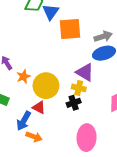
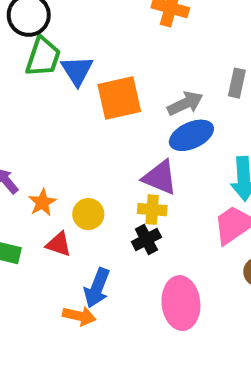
yellow circle: (46, 86) -> (88, 214), size x0.6
red triangle: (39, 107) -> (59, 244), moved
blue arrow: (24, 121) -> (97, 288), moved

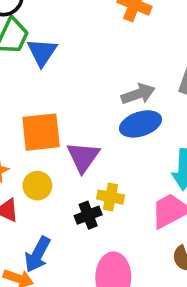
orange square: (119, 98) -> (41, 132), moved
purple triangle: (160, 178) -> (83, 157), moved, turned 36
yellow cross: (152, 210) -> (111, 197), moved

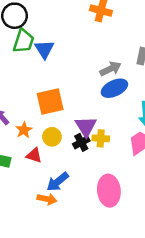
purple triangle: (83, 157) -> (86, 126), moved
black cross: (88, 215) -> (81, 142), moved
blue arrow: (38, 254) -> (58, 182), turned 30

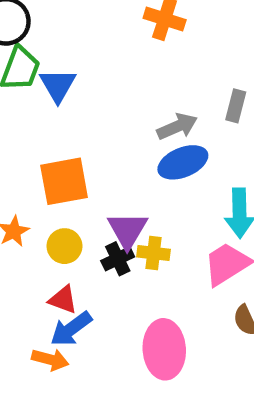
red triangle: (34, 155) -> (63, 300), moved

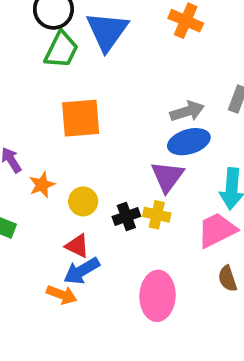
blue triangle: (58, 85) -> (107, 31), moved, size x1.4
orange square: (64, 181) -> (81, 118), moved
purple triangle: (127, 230) -> (167, 177), moved

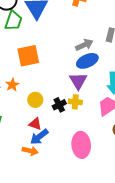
orange star: (42, 185) -> (12, 85), moved

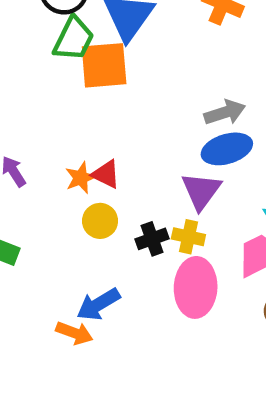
orange square: (28, 56) -> (104, 65), moved
orange star: (12, 85) -> (81, 178), moved
red triangle: (35, 124) -> (106, 174), moved
pink ellipse: (81, 145) -> (196, 287), moved

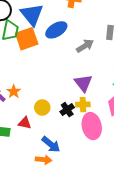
blue ellipse: (227, 149) -> (56, 30), moved
red triangle: (106, 174) -> (25, 123), moved
orange star: (81, 178) -> (14, 92), moved
blue arrow: (98, 304) -> (51, 144), turned -96

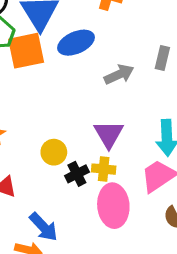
yellow circle: (42, 107) -> (54, 152), moved

